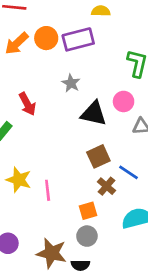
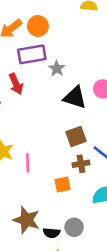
purple rectangle: (78, 39) -> (32, 54), moved
brown cross: (107, 186) -> (81, 164), turned 35
gray circle: (87, 236) -> (74, 227), moved

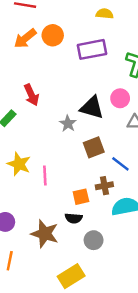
purple rectangle: (32, 54) -> (92, 49), moved
gray star: (57, 68) -> (68, 124), moved
brown cross: (81, 164) -> (104, 186), moved
black semicircle: (51, 233) -> (74, 218), moved

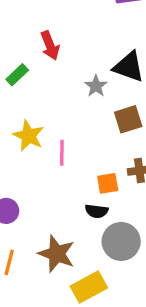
brown star: (45, 234) -> (57, 254), moved
gray circle: (94, 240) -> (121, 241), size x1.5

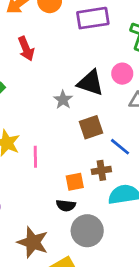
red arrow: (50, 46) -> (26, 49), moved

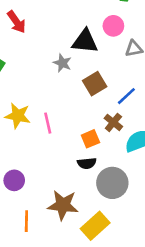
blue line: (120, 147) -> (126, 96), turned -70
brown cross: (101, 170) -> (113, 122), turned -30

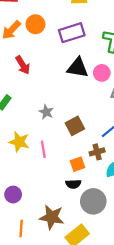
black triangle: (85, 41) -> (78, 68), moved
gray star: (62, 63) -> (46, 112), moved
brown square: (95, 84) -> (75, 126), moved
brown cross: (113, 122) -> (97, 152), turned 32

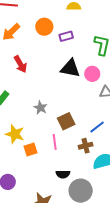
orange circle: (35, 24) -> (44, 27), moved
purple rectangle: (72, 33) -> (66, 36), size x0.6
pink line: (43, 149) -> (55, 142), moved
orange square: (78, 164) -> (31, 149), moved

